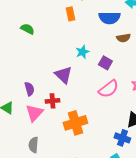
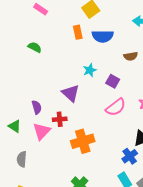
blue semicircle: (109, 18) -> (103, 36), moved
blue cross: (122, 138) -> (130, 156), turned 35
gray semicircle: (33, 145) -> (22, 159), moved

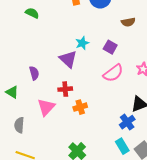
cyan star: (90, 70) -> (82, 43), moved
red cross: (60, 119) -> (65, 89), moved
pink triangle: (42, 131) -> (46, 107), moved
orange cross: (83, 141) -> (80, 107), size x0.6

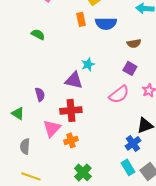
purple square: (110, 47) -> (130, 68), moved
purple triangle: (68, 59) -> (74, 80), turned -30
red cross: (65, 89) -> (71, 110), size x1.5
orange cross: (80, 107) -> (71, 140), moved

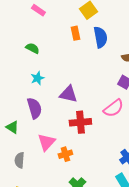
blue semicircle: (106, 23) -> (100, 37), turned -100
cyan star: (88, 64) -> (37, 78), moved
purple semicircle: (40, 94) -> (34, 108), size x1.5
red cross: (71, 110) -> (80, 122), moved

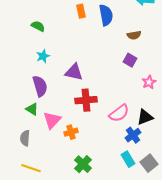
pink semicircle: (113, 108) -> (119, 113), moved
green triangle: (12, 127) -> (32, 109), moved

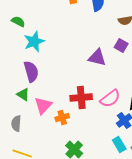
green semicircle: (38, 26) -> (18, 22), moved
cyan star: (43, 56) -> (34, 42), size x1.5
purple triangle: (74, 72) -> (97, 58), moved
red cross: (86, 100) -> (81, 98), moved

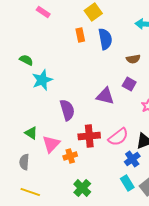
purple semicircle: (31, 72) -> (67, 110), moved

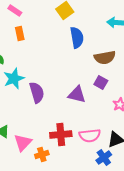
orange rectangle: (80, 35) -> (20, 34), moved
brown semicircle: (133, 59) -> (105, 58), size x1.5
purple semicircle: (67, 110) -> (37, 93), moved
pink semicircle: (118, 137) -> (90, 136), turned 30

